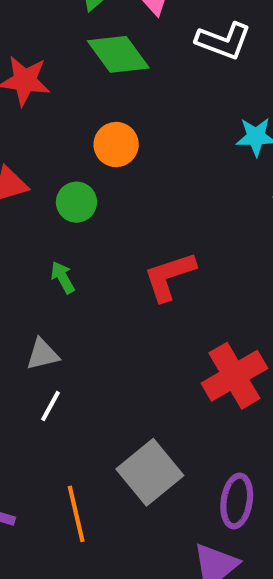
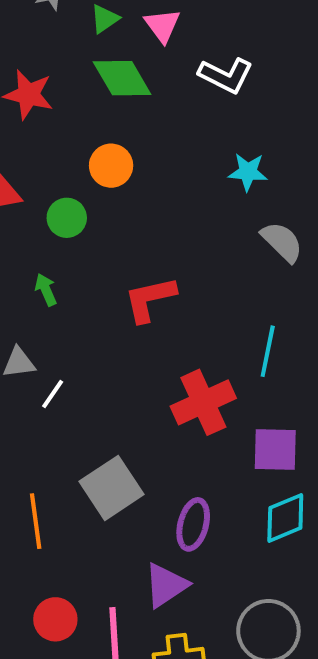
white line: (50, 406) -> (53, 394), moved

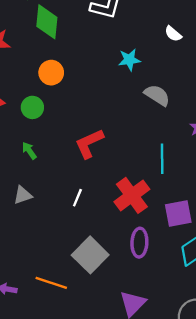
green diamond: (122, 78) -> (47, 22), turned 48
white line: (53, 394) -> (77, 198), moved
orange line: (36, 521) -> (51, 283), turned -52
purple ellipse: (193, 524) -> (139, 243), moved

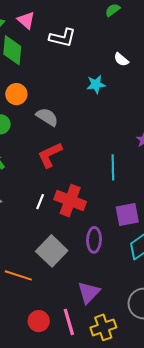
cyan star: (129, 60) -> (96, 84), moved
gray semicircle: (157, 95) -> (47, 117), moved
red cross: (132, 195) -> (70, 201), moved, turned -32

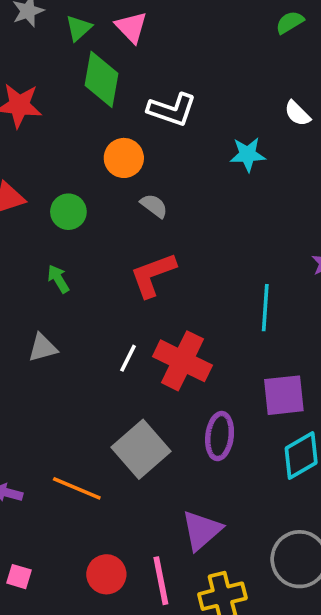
white L-shape: (62, 38) -> (172, 110), moved
orange circle: (16, 94) -> (124, 158), moved
gray semicircle: (47, 117) -> (154, 206), size x0.7

